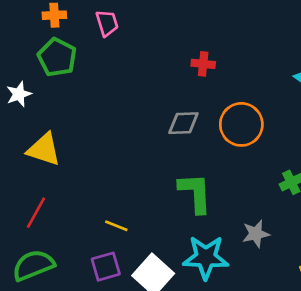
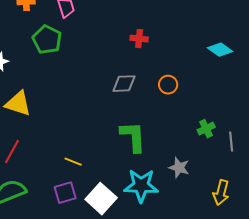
green pentagon: (57, 57) -> (47, 40), moved
orange circle: (241, 124) -> (168, 85), size x0.6
gray star: (256, 234) -> (179, 168), turned 30

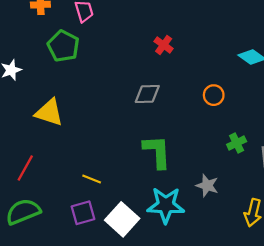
red cross: (139, 39) -> (164, 45), turned 30
orange circle: (168, 85) -> (214, 95), moved
yellow triangle: (18, 104) -> (49, 113), moved

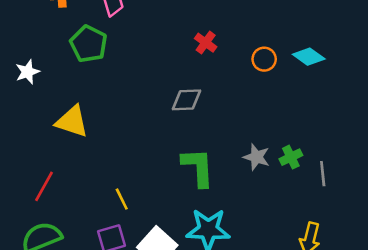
orange circle: (214, 95) -> (264, 59), moved
yellow line: (92, 179) -> (122, 199), turned 42
gray star: (207, 186) -> (257, 157), moved

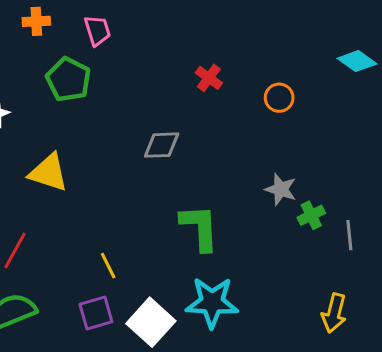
cyan diamond: (309, 57) -> (357, 61), moved
gray diamond: (187, 100) -> (162, 145), moved
gray star: (257, 157) -> (281, 189), moved

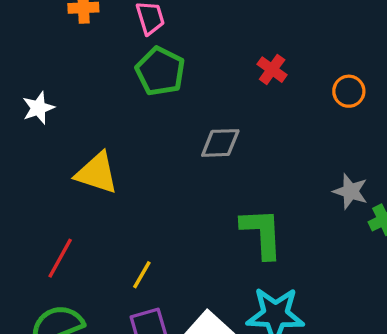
green pentagon: (68, 79) -> (160, 71), moved
yellow line: (108, 266) -> (142, 275), moved, turned 56

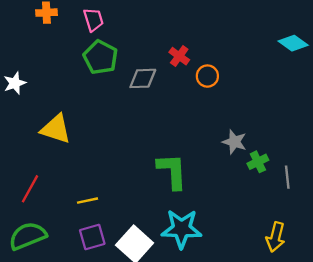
orange circle: (349, 91) -> (207, 76), moved
gray diamond: (220, 143) -> (143, 78), moved
yellow line: (142, 275) -> (88, 201), turned 48

